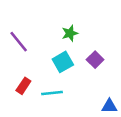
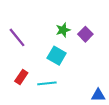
purple square: (95, 60) -> (85, 34), moved
cyan square: (63, 62) -> (57, 56), turned -30

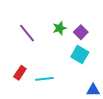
purple line: (17, 37) -> (27, 33), moved
cyan square: (57, 56) -> (80, 54), moved

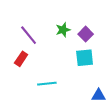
cyan square: (80, 54) -> (85, 58), turned -36
red rectangle: (20, 73) -> (21, 59), moved

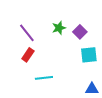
cyan square: (85, 58) -> (89, 55), moved
red rectangle: (21, 59) -> (28, 55), moved

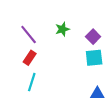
purple square: (80, 32) -> (93, 37), moved
cyan line: (44, 78) -> (32, 82), moved, turned -66

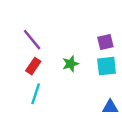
green star: (62, 29) -> (71, 64), moved
purple square: (93, 37) -> (105, 42), turned 32

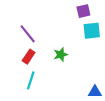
purple square: (105, 42) -> (83, 11), moved
cyan square: (107, 66) -> (92, 31), moved

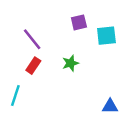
purple square: (83, 11) -> (79, 22), moved
cyan line: (31, 80) -> (15, 96), moved

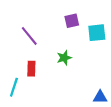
red rectangle: (33, 66) -> (31, 69), moved, turned -32

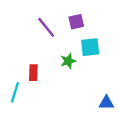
cyan square: (97, 33) -> (90, 47), moved
purple line: (29, 36) -> (46, 27), moved

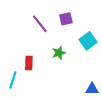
cyan square: (90, 47) -> (88, 41), moved, turned -30

